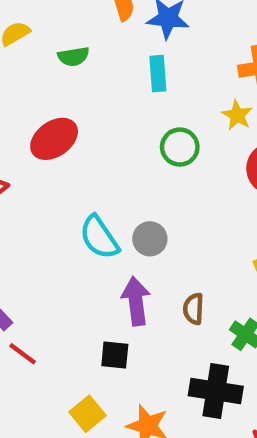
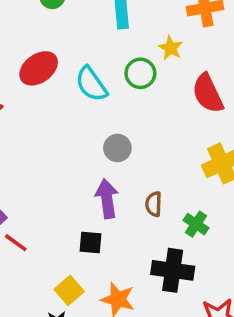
yellow star: (237, 115) -> (171, 48), moved
cyan semicircle: (99, 237) -> (91, 84), moved

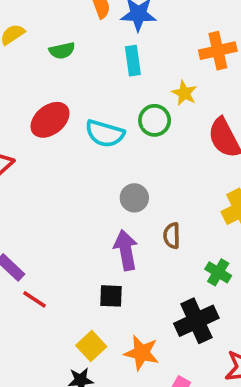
cyan semicircle: (91, 84) -> (105, 134), turned -36
brown semicircle: (154, 204) -> (172, 236), moved
black cross: (173, 270) -> (196, 321), turned -30

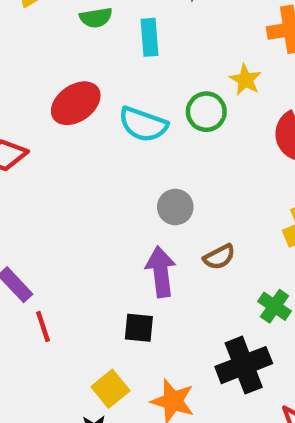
cyan rectangle: (133, 61) -> (150, 37), moved
brown semicircle: (172, 236) -> (219, 257), turned -120
red line: (34, 299) -> (43, 326), turned 35

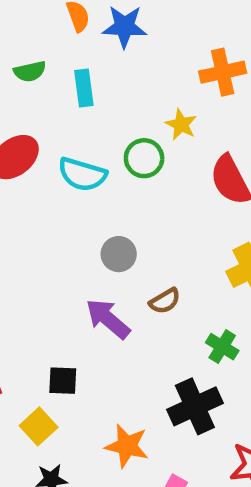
purple arrow: (161, 272) -> (108, 319), turned -39
black square: (139, 328) -> (63, 381), moved
yellow square: (110, 389) -> (39, 426), moved

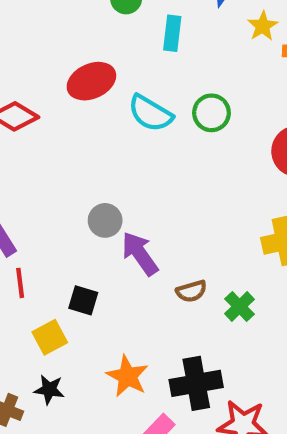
yellow star: (181, 125) -> (263, 26), moved
gray circle: (119, 254) -> (105, 220), moved
brown semicircle: (165, 301) -> (191, 291), moved
black cross: (195, 406) -> (196, 383), moved

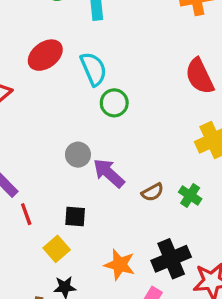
cyan semicircle: (150, 113) -> (93, 69), turned -132
green circle: (211, 113) -> (114, 103), moved

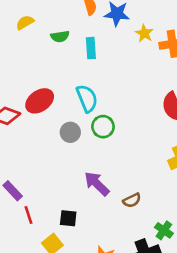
red ellipse: (45, 55) -> (40, 101), moved
gray circle: (78, 155) -> (70, 132), moved
green cross: (190, 195) -> (164, 230), moved

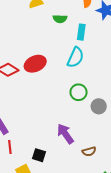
cyan semicircle: (87, 98) -> (75, 57), moved, turned 35
gray circle: (70, 132) -> (99, 106), moved

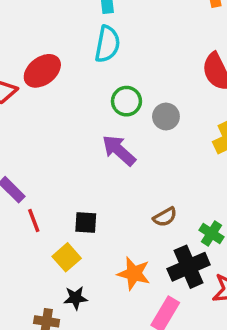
purple arrow: (65, 134) -> (119, 150), moved
brown semicircle: (89, 151) -> (165, 217), moved

